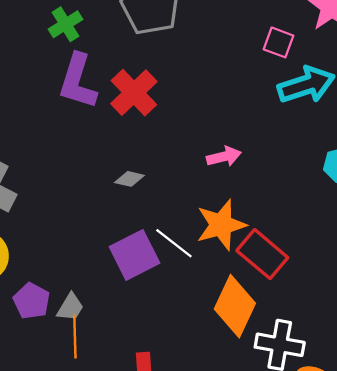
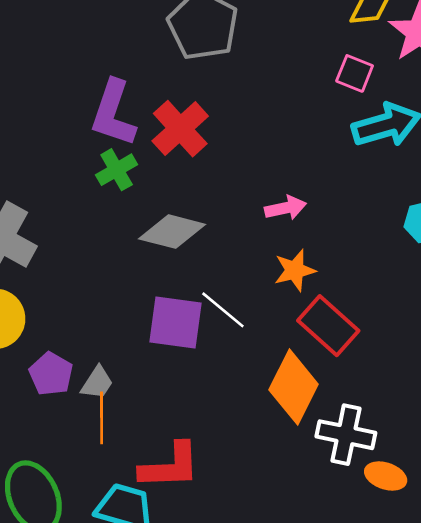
green cross: (65, 24) -> (117, 170), moved
gray diamond: (129, 179) -> (172, 232), size x1.8
orange star: (221, 225) -> (295, 270), moved, size x0.7
purple square: (135, 255) -> (176, 322), turned 33

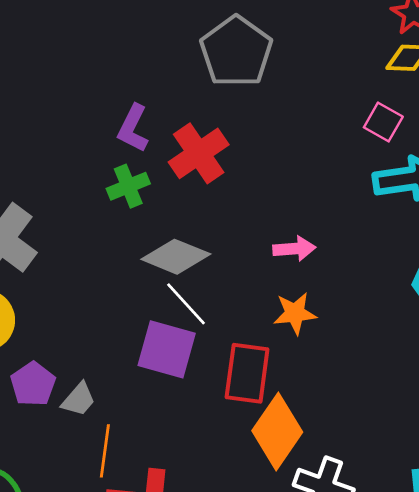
purple L-shape: (113, 113) -> (133, 128), size x0.7
white line: (223, 310) -> (186, 304), moved
red rectangle: (328, 326) -> (247, 373), moved, turned 48
orange line: (102, 418) -> (105, 451), moved

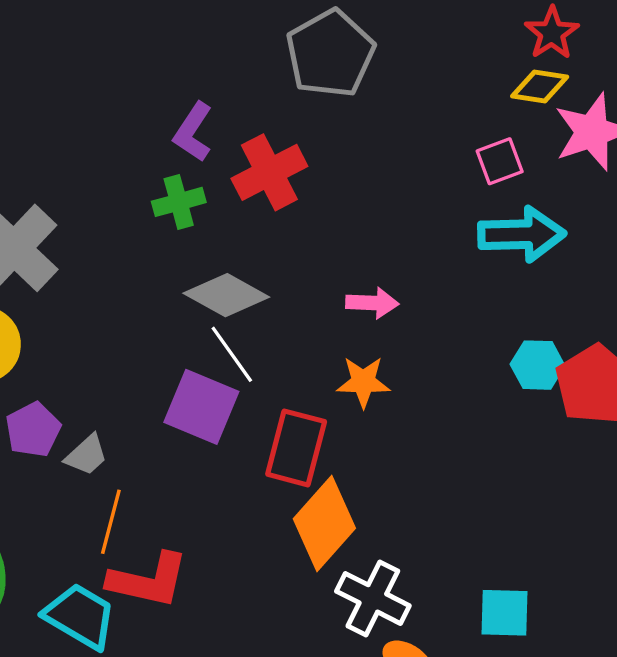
pink square: (383, 122) -> (500, 161), turned 33

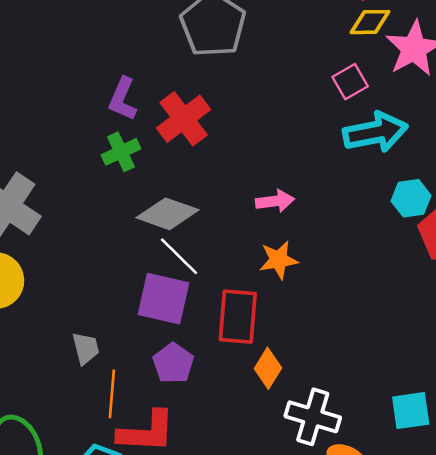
cyan hexagon: (538, 365) -> (411, 198), moved
purple pentagon: (33, 430) -> (173, 363), moved
gray trapezoid: (86, 455) -> (86, 348), turned -52
orange diamond: (324, 524) -> (268, 368), size x0.6

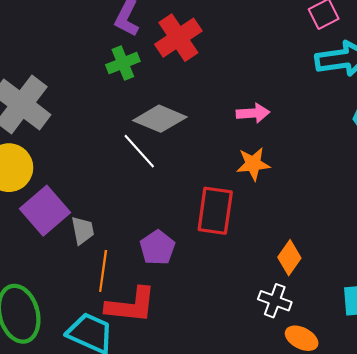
white line: (179, 256) -> (139, 151), moved
purple square: (163, 299) -> (45, 211), moved, turned 33
orange diamond: (268, 368) -> (289, 258), moved
white cross: (313, 417) -> (275, 301), size x0.7

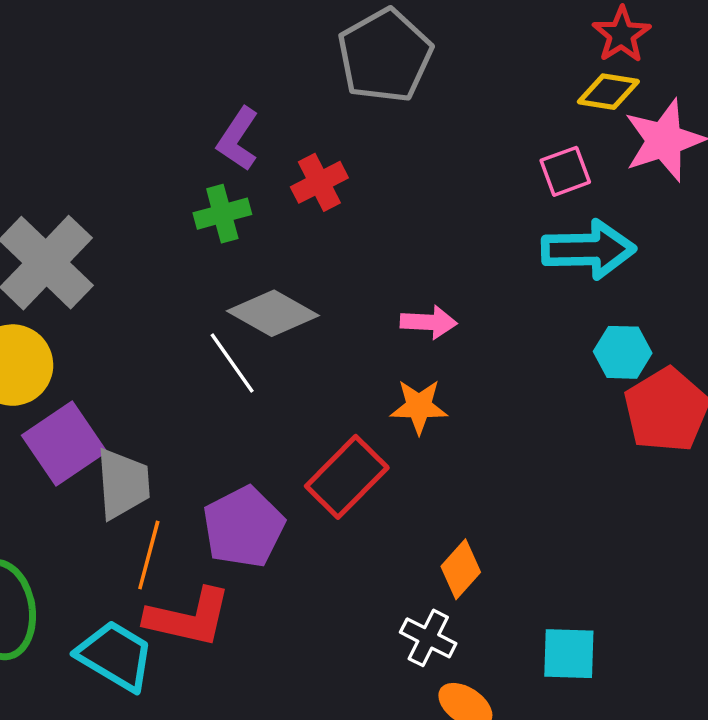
red cross: (178, 38) -> (319, 182), size x0.7
red rectangle: (215, 211) -> (347, 477), turned 30
gray trapezoid: (83, 230) -> (123, 484), size x1.5
purple pentagon: (157, 248) -> (244, 527), size x1.4

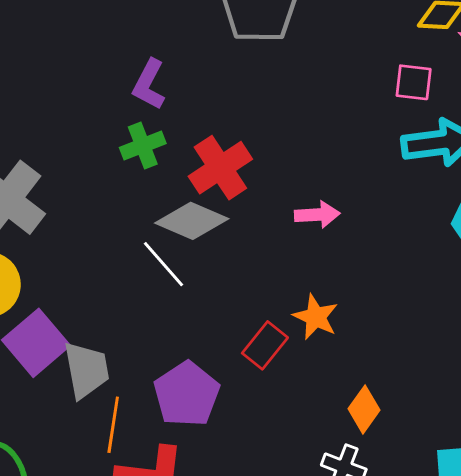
pink square: (565, 171) -> (414, 82), turned 33
red cross: (319, 182) -> (220, 168), moved, size x1.4
orange star: (419, 406) -> (316, 317), moved, turned 30
red rectangle: (347, 477) -> (265, 345), size x0.7

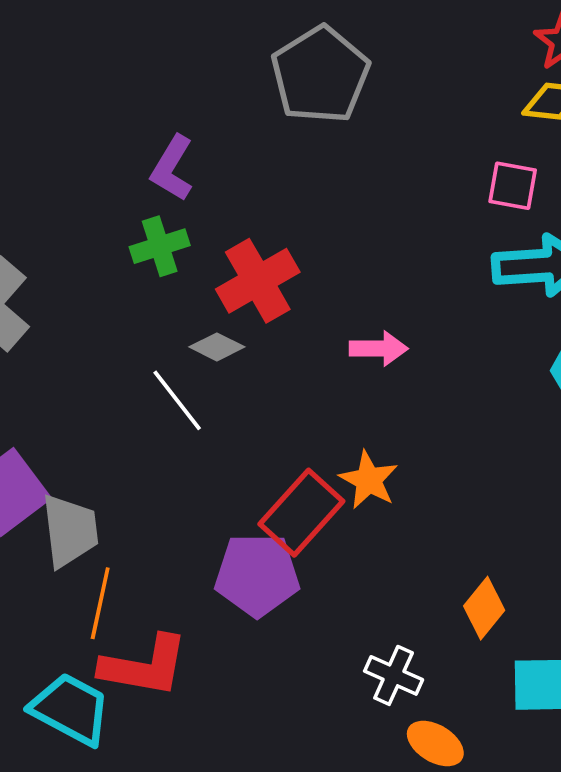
gray diamond: (192, 221) -> (217, 347), size x0.6
red rectangle: (265, 345) -> (301, 513), size x1.4
purple pentagon: (187, 394) -> (257, 575), moved, turned 30
orange diamond: (364, 409) -> (484, 608), moved

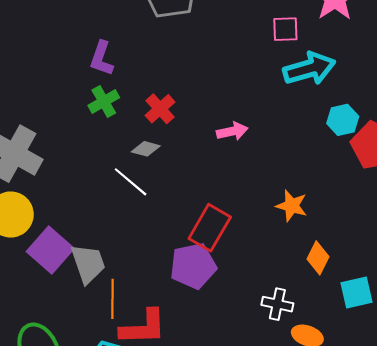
red cross: (258, 281) -> (160, 109), size x0.7
orange star: (369, 480) -> (292, 206), moved

